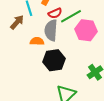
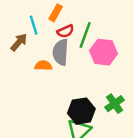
green line: (71, 16) -> (85, 35), turned -40
black hexagon: (54, 60) -> (81, 111), moved

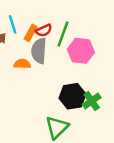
orange rectangle: (56, 13) -> (31, 33), moved
black hexagon: (81, 111) -> (72, 96), moved

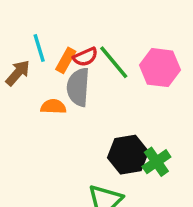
green line: (63, 34) -> (114, 62), turned -60
pink hexagon: (81, 51) -> (160, 68), moved

